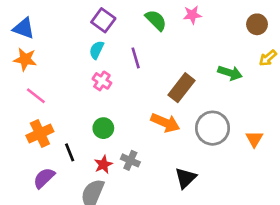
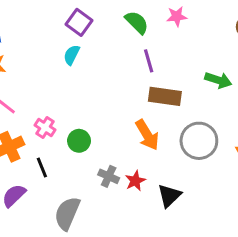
purple line: (136, 58) -> (149, 61), moved
pink cross: (102, 81) -> (45, 127), moved
brown rectangle: (182, 88) -> (165, 96), turned 60
orange arrow: (165, 123) -> (147, 135), turned 36
red star: (103, 165) -> (135, 181), moved

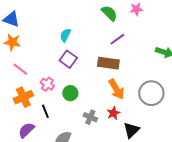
purple square: (79, 22) -> (68, 59), moved
purple line: (149, 61) -> (117, 39), turned 70
brown rectangle: (165, 96) -> (108, 63), moved
red star: (135, 181) -> (113, 113), moved

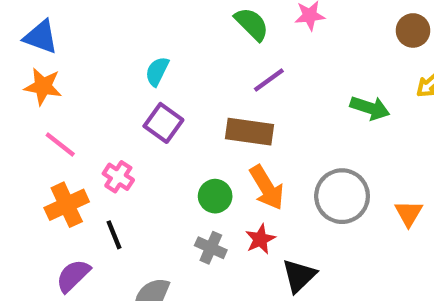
green circle: (70, 93) -> (215, 196), moved

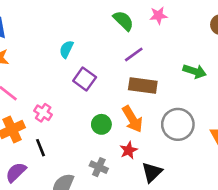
purple square: (163, 123) -> (85, 79), moved
brown rectangle: (250, 132) -> (143, 85), moved
gray cross: (211, 248) -> (99, 167), moved

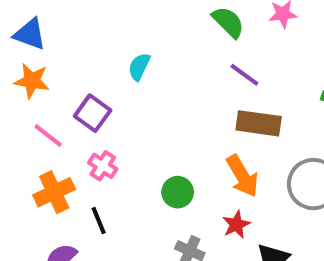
purple line: (134, 54) -> (244, 75), turned 72
purple square: (85, 79) -> (93, 113), moved
green circle: (101, 124) -> (178, 192), moved

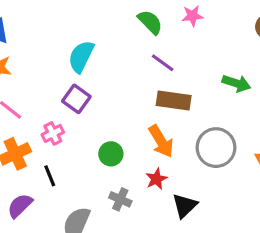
cyan semicircle: (139, 67) -> (81, 57), size x1.5
purple square: (93, 113) -> (76, 99), moved
pink cross: (103, 166) -> (53, 133), turned 30

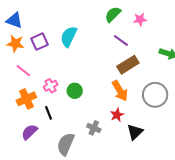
pink star: (192, 16) -> (140, 19), moved
green semicircle: (150, 22) -> (113, 14), turned -90
purple square: (76, 99) -> (40, 42), moved, turned 30
brown rectangle: (174, 100) -> (128, 65), turned -40
green circle: (111, 154) -> (75, 91), moved

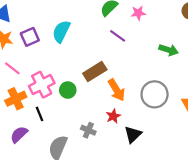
brown rectangle: (128, 65) -> (95, 72), moved
pink cross: (51, 86) -> (42, 85), size x1.6

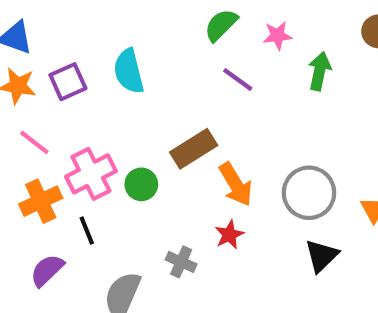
cyan semicircle: (61, 31) -> (129, 71), turned -40
green arrow: (169, 50) -> (319, 71), moved, turned -96
black triangle: (133, 134) -> (322, 256), moved

